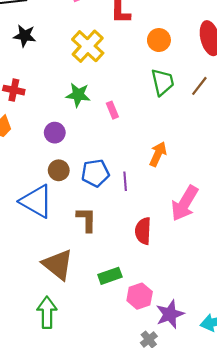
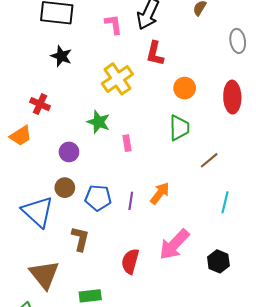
brown line: (199, 86) -> (209, 160), moved
purple line: (125, 181) -> (131, 201), moved

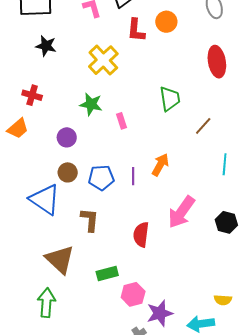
orange circle: (185, 88) -> (166, 22), moved

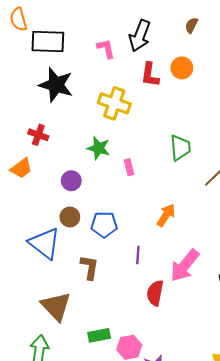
black star: (46, 46) -> (56, 85), size x1.6
yellow cross: (103, 60) -> (114, 103), turned -32
purple line: (133, 176) -> (138, 255), moved
red semicircle: (141, 235) -> (155, 293), moved
green rectangle: (107, 274) -> (99, 335), moved

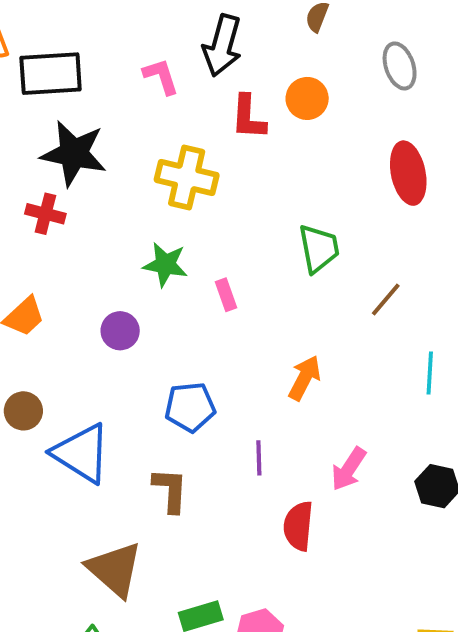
red cross: (38, 135) -> (45, 214), moved
brown circle: (70, 217) -> (23, 411), moved
pink arrow: (185, 265) -> (349, 469), size x0.7

